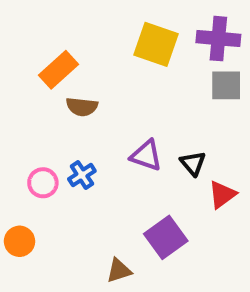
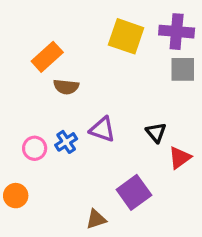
purple triangle: (146, 155) -> (102, 129), moved

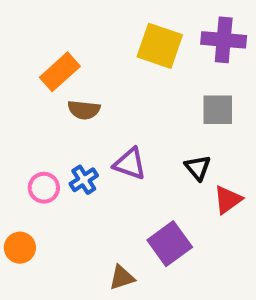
gray square: (183, 69) -> (218, 110), moved

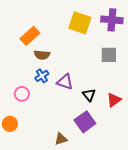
black triangle: (198, 168) -> (89, 95), moved
blue cross: (84, 180) -> (42, 76), moved

